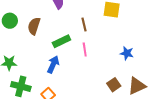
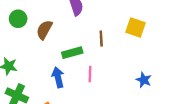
pink line: (85, 50) -> (90, 74), moved
blue arrow: (53, 64) -> (58, 77), turned -48

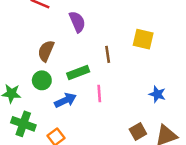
green circle: (18, 19) -> (42, 80), moved
blue arrow: (58, 77) -> (65, 100), turned 84

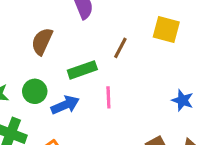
brown line: (108, 54) -> (120, 48), turned 35
green circle: (42, 80) -> (35, 91), moved

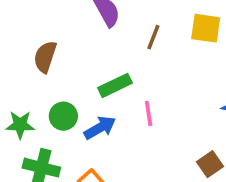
brown semicircle: (42, 41) -> (45, 57), moved
brown line: (120, 48) -> (153, 37), moved

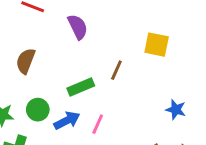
brown line: (153, 37) -> (116, 70), moved
pink line: (149, 113) -> (98, 124), moved, turned 30

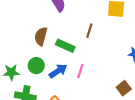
brown semicircle: (26, 61) -> (41, 36), moved
green rectangle: (81, 87) -> (65, 46), turned 54

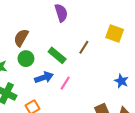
brown semicircle: (41, 36) -> (21, 38), moved
green circle: (36, 66) -> (26, 59), moved

